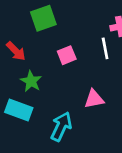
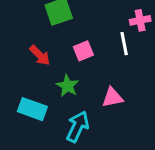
red arrow: (16, 51) -> (40, 55), moved
green star: (31, 81) -> (67, 86), moved

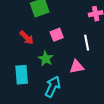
white line: (124, 44) -> (87, 43), moved
cyan rectangle: (32, 109) -> (22, 75), turned 66

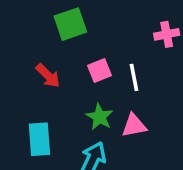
white line: (87, 43) -> (134, 77), moved
green star: (46, 59) -> (100, 117), moved

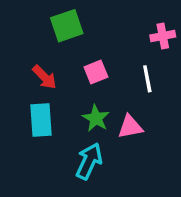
white line: (134, 77) -> (147, 79), moved
cyan rectangle: (39, 139) -> (41, 120), moved

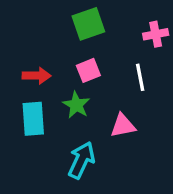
green square: (67, 26) -> (88, 24), moved
red arrow: (44, 77) -> (37, 76), turned -44
green star: (96, 118) -> (76, 105), moved

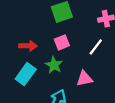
white line: (140, 77) -> (96, 47), turned 48
cyan rectangle: (33, 119) -> (26, 74), turned 40

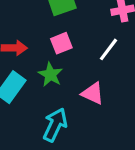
pink triangle: (84, 79) -> (93, 93), turned 36

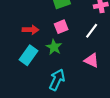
pink triangle: (93, 93) -> (92, 60), moved

